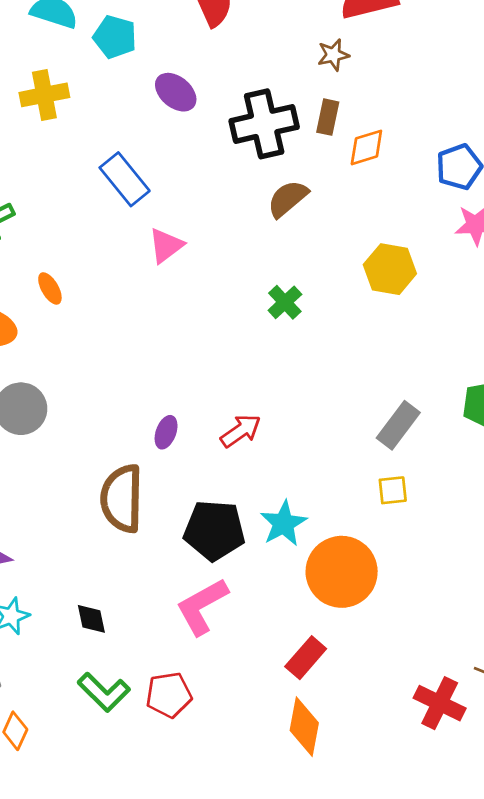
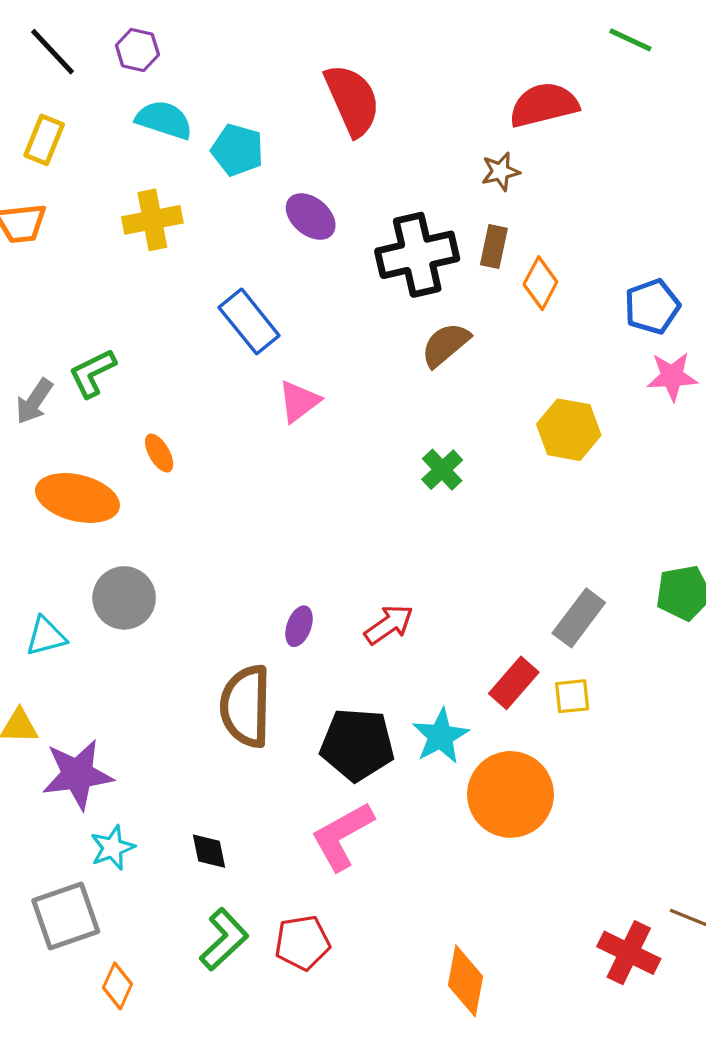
orange diamond: (366, 147) -> (540, 283), turned -45
red rectangle: (306, 658) -> (514, 683), moved
green L-shape: (104, 692) -> (224, 939), turned -88

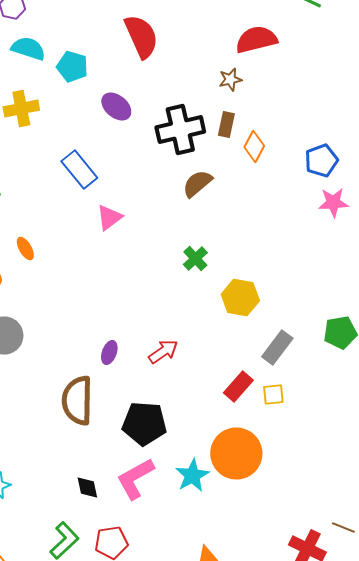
yellow hexagon: (569, 430) -> (240, 298), moved
cyan star: (441, 736) -> (192, 476), moved
black diamond: (209, 851) -> (87, 488), moved

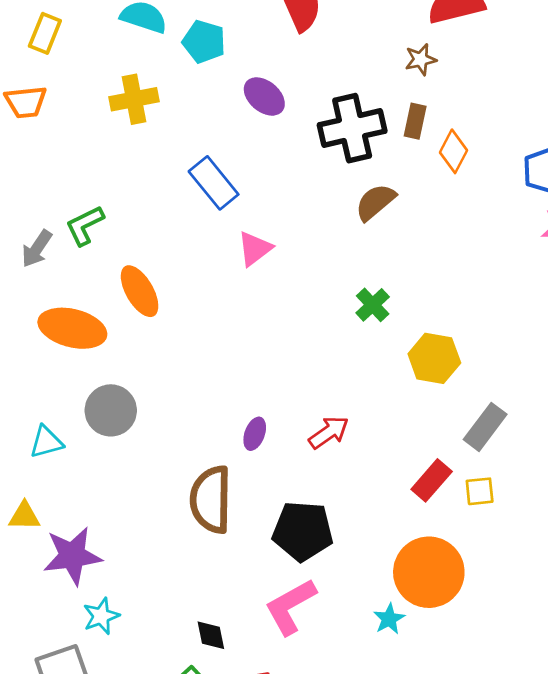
orange ellipse: (25, 248) -> (140, 291), size x1.6
cyan star: (192, 476) -> (389, 619), moved, size x0.7
black diamond: (87, 488) -> (211, 635), moved

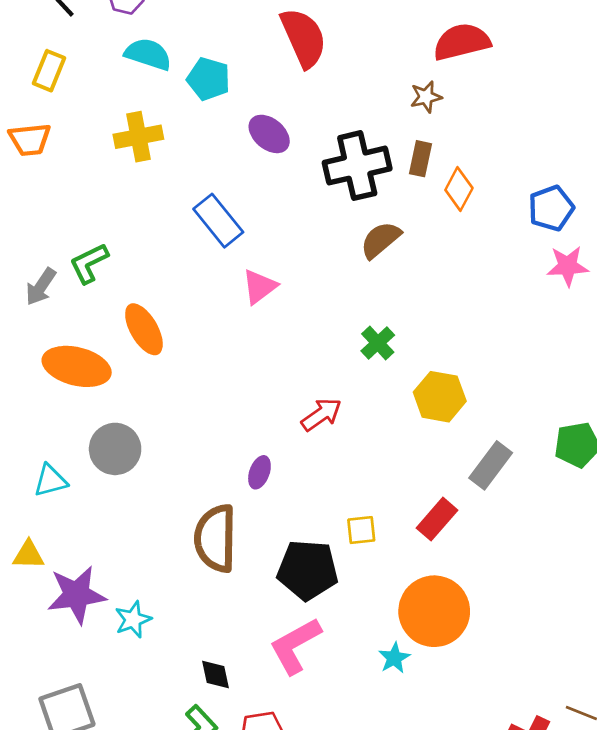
red arrow: (329, 432) -> (321, 415), moved
yellow square: (480, 491) -> (361, 530), moved
cyan star: (101, 616) -> (133, 619), moved

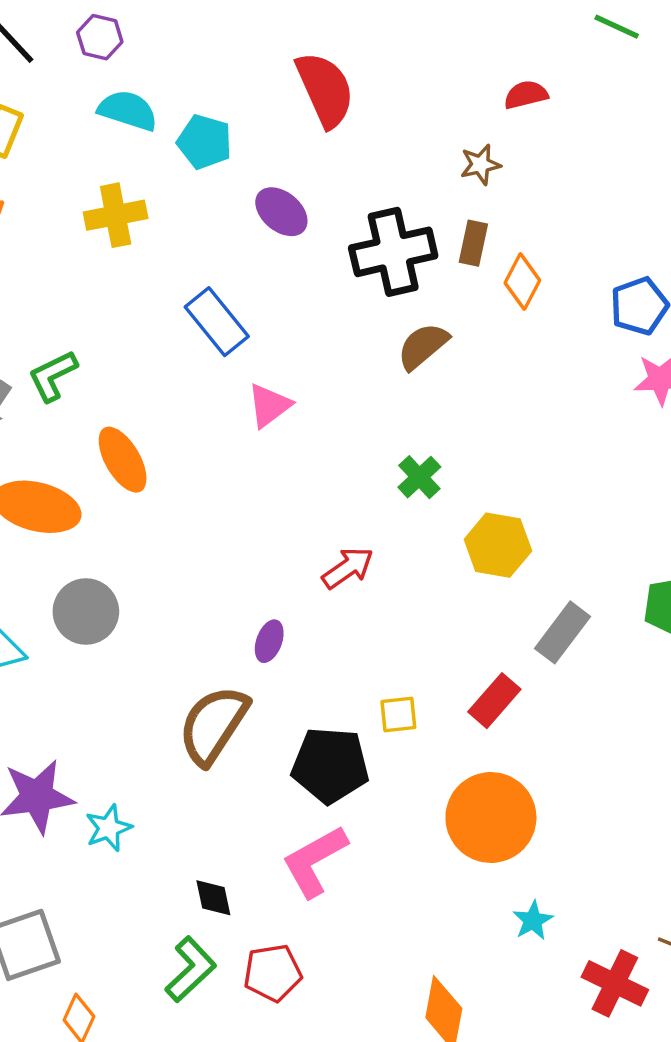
red semicircle: (462, 42) -> (526, 95), size x0.6
brown semicircle: (215, 538) -> (213, 725), turned 32
cyan star: (394, 658) -> (533, 921), moved

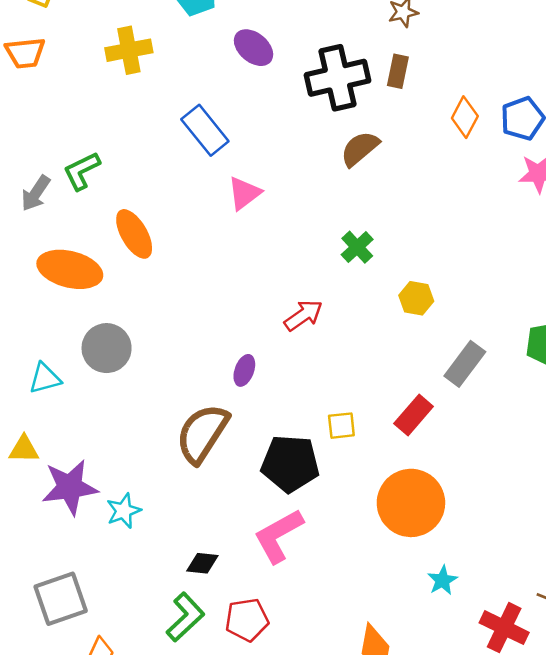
orange diamond: (522, 282) -> (465, 117), moved
yellow hexagon: (498, 545) -> (416, 298), size x0.7
black diamond: (213, 898) -> (202, 563), turned -72

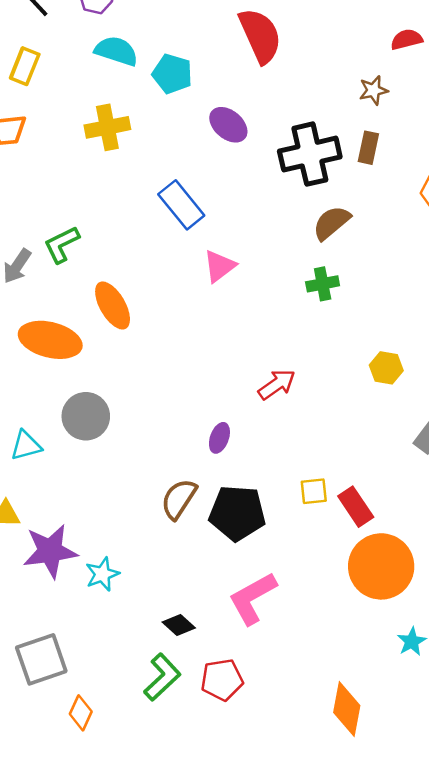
green cross: (357, 247) -> (323, 284), moved, turned 32
red rectangle: (414, 415) -> (356, 507), moved, turned -75
brown semicircle: (202, 433) -> (179, 499), size x0.7
black pentagon: (290, 464) -> (237, 513), moved
black diamond: (202, 563) -> (179, 625), turned 36

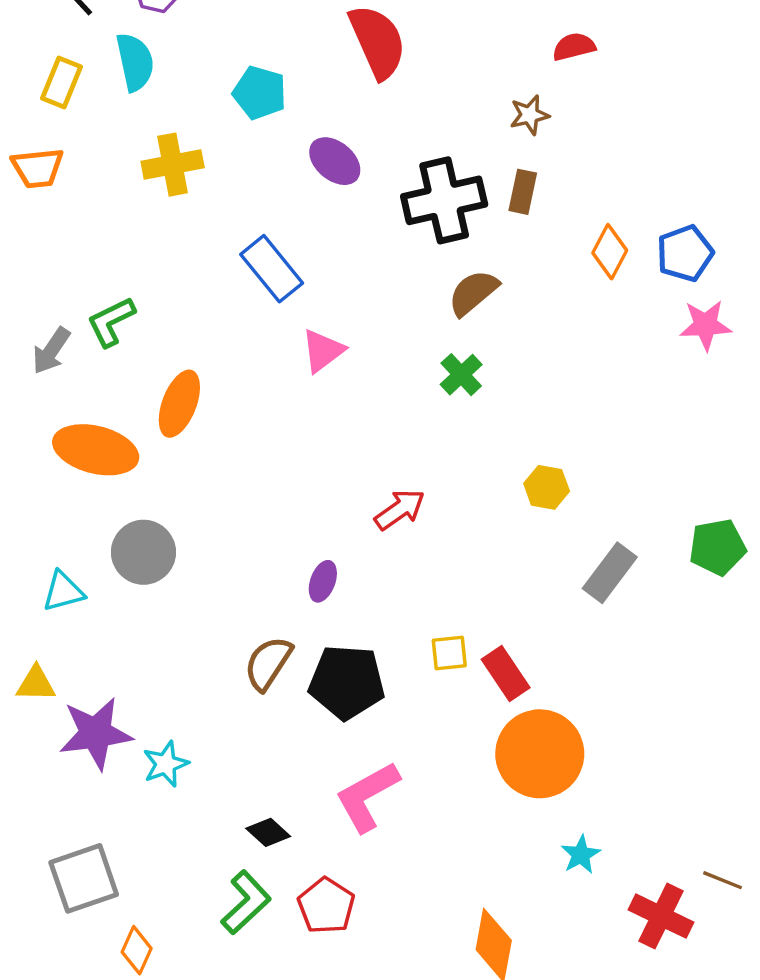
cyan semicircle: (116, 51) -> (135, 62), moved, turned 60
green cross: (323, 284) -> (461, 375), turned -32
orange ellipse: (113, 305) -> (179, 404), turned 51
red pentagon: (222, 680) -> (326, 906), turned -30

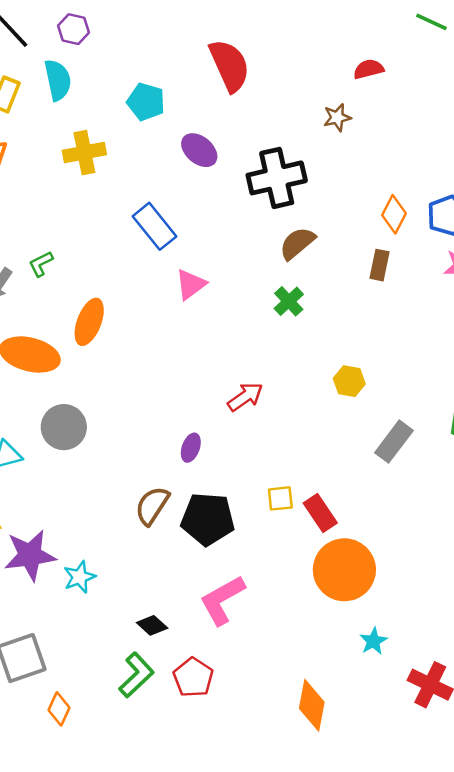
brown rectangle: (523, 192) -> (379, 265), moved
green L-shape: (111, 322) -> (41, 264), size x0.7

